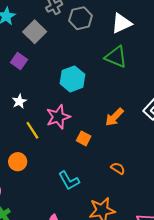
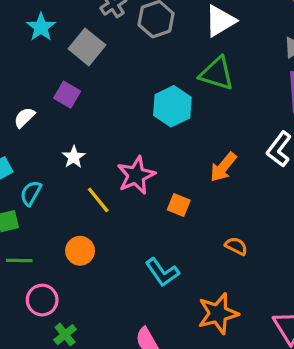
cyan hexagon: (72, 79) -> (172, 106), moved

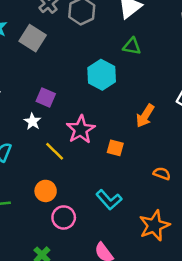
green triangle: (217, 73) -> (132, 46), size x0.7
purple square: (67, 95) -> (46, 98), moved
pink circle: (42, 300) -> (64, 217), moved

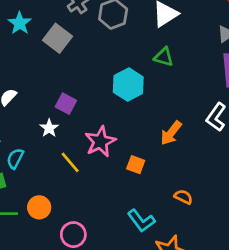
orange circle: (46, 191) -> (39, 207), moved
cyan L-shape: (109, 200) -> (141, 221), moved

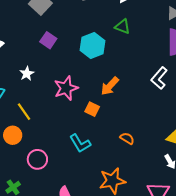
purple square: (66, 104) -> (48, 40), moved
orange arrow: (171, 133) -> (110, 86), moved
yellow line: (70, 162) -> (24, 112), moved
cyan L-shape: (141, 221) -> (80, 143), moved

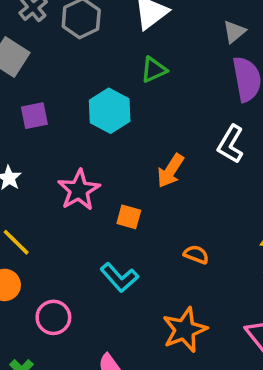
green triangle: (123, 26) -> (154, 70), turned -35
purple square: (48, 40) -> (34, 116), turned -35
orange arrow: (110, 86) -> (171, 171), moved

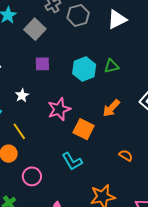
green triangle: (154, 70) -> (111, 66), moved
orange square: (129, 217) -> (84, 129), size x1.5
orange semicircle: (196, 254) -> (126, 155), moved

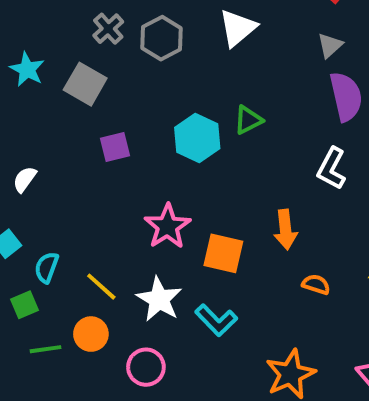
white star: (22, 95) -> (159, 299), moved, size x1.6
orange arrow: (111, 108) -> (285, 230), moved, turned -36

